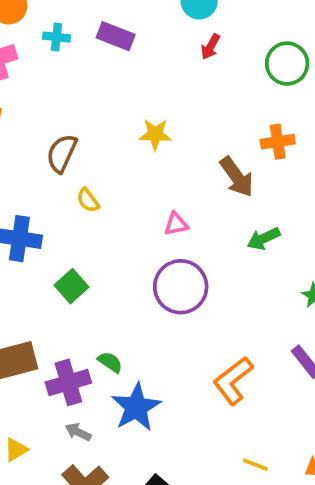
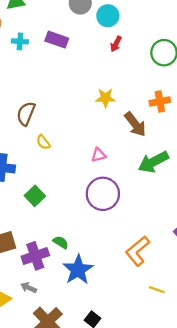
yellow star: (155, 134) -> (105, 98), moved
green arrow: (264, 239) -> (153, 162), size x1.5
gray arrow: (78, 432) -> (29, 288), moved
yellow line: (255, 465) -> (157, 290), moved

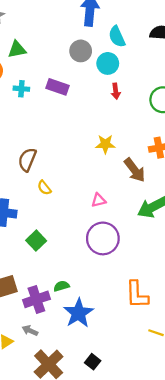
red arrow: (116, 44) -> (116, 91), turned -35
green semicircle: (61, 242) -> (61, 286), turned -49
orange L-shape: (138, 251) -> (137, 295), turned -52

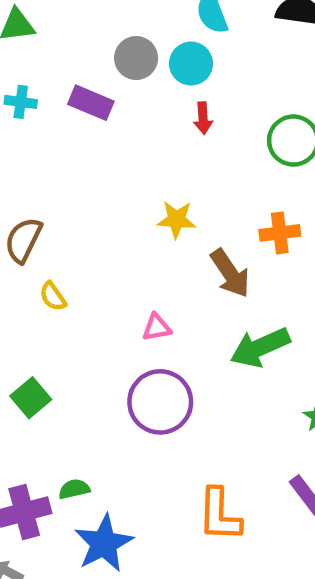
gray circle: (81, 51) -> (136, 58), moved

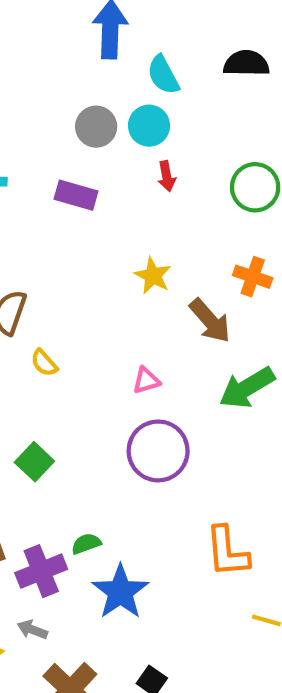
purple rectangle: (91, 103) -> (76, 195), moved
yellow star: (176, 220) -> (153, 276), turned 30
orange cross: (280, 233) -> (253, 277), turned 33

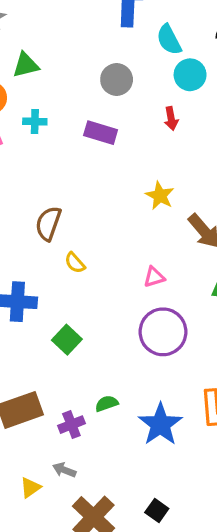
cyan circle: (149, 126) -> (190, 75), moved
purple cross: (41, 571) -> (71, 425), size x0.7
blue star: (120, 592) -> (160, 424), moved

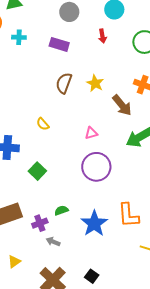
brown semicircle: (48, 223) -> (64, 83), moved
gray arrow: (64, 470) -> (53, 242), moved

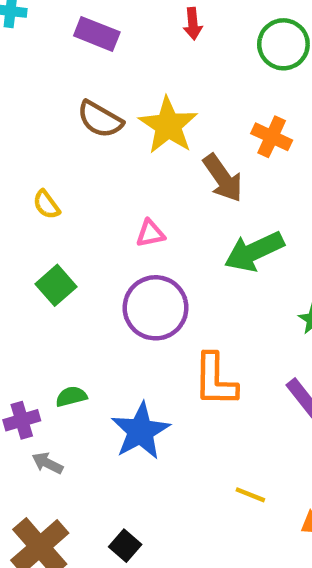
brown semicircle: (64, 83) -> (100, 119), turned -85
yellow star: (95, 83) -> (168, 125), size x1.5
green square: (37, 171) -> (56, 285), moved
orange L-shape: (128, 215) -> (215, 380), moved

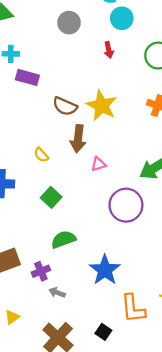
purple rectangle: (97, 34) -> (27, 77), moved
brown arrow: (223, 178) -> (78, 139), moved, turned 48
purple circle: (156, 308) -> (126, 205), moved
orange L-shape: (215, 380) -> (133, 308), moved
green semicircle: (71, 396) -> (63, 239), moved, size x1.5

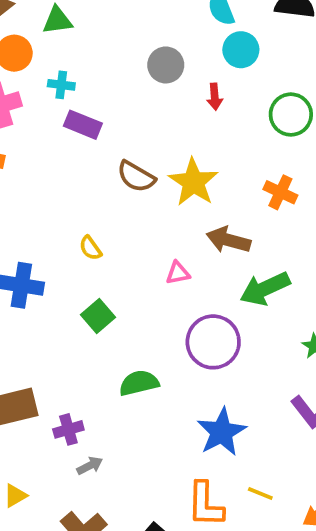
gray circle: (69, 23) -> (166, 65), moved
brown arrow: (78, 139) -> (228, 240), moved, turned 92
green semicircle: (63, 239) -> (139, 383), moved
blue star: (105, 270) -> (222, 432), moved
gray arrow: (57, 293) -> (90, 466), turned 126

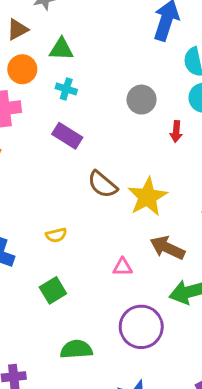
cyan cross: (61, 85) -> (66, 89), moved
yellow semicircle: (90, 248) -> (56, 235), turned -78

